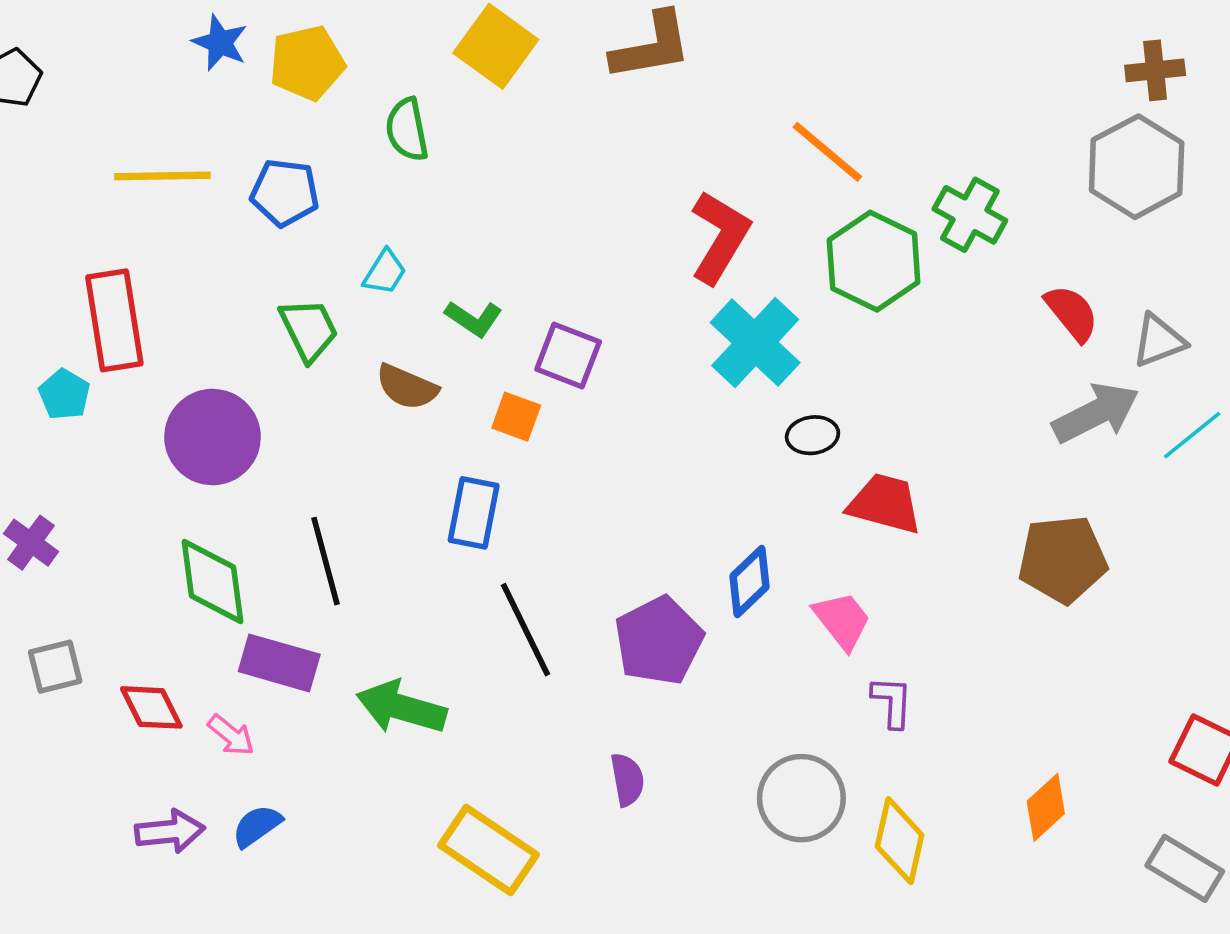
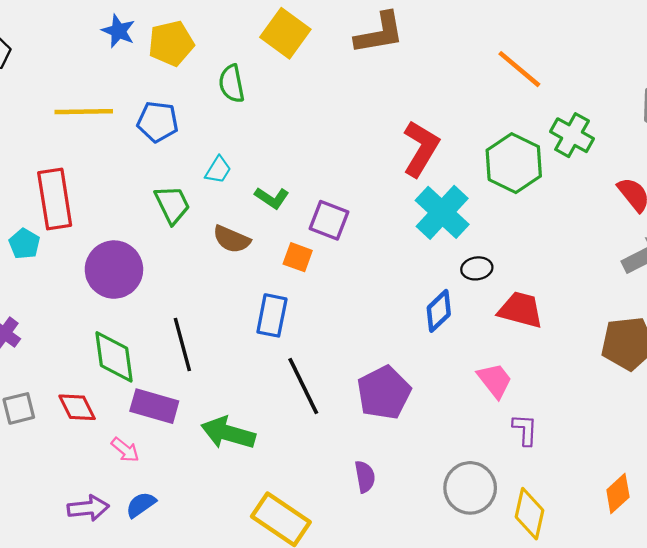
orange line: (827, 152) -> (519, 69), moved
blue diamond: (750, 581) -> (439, 311), moved
red diamond: (151, 707) -> (77, 407), moved

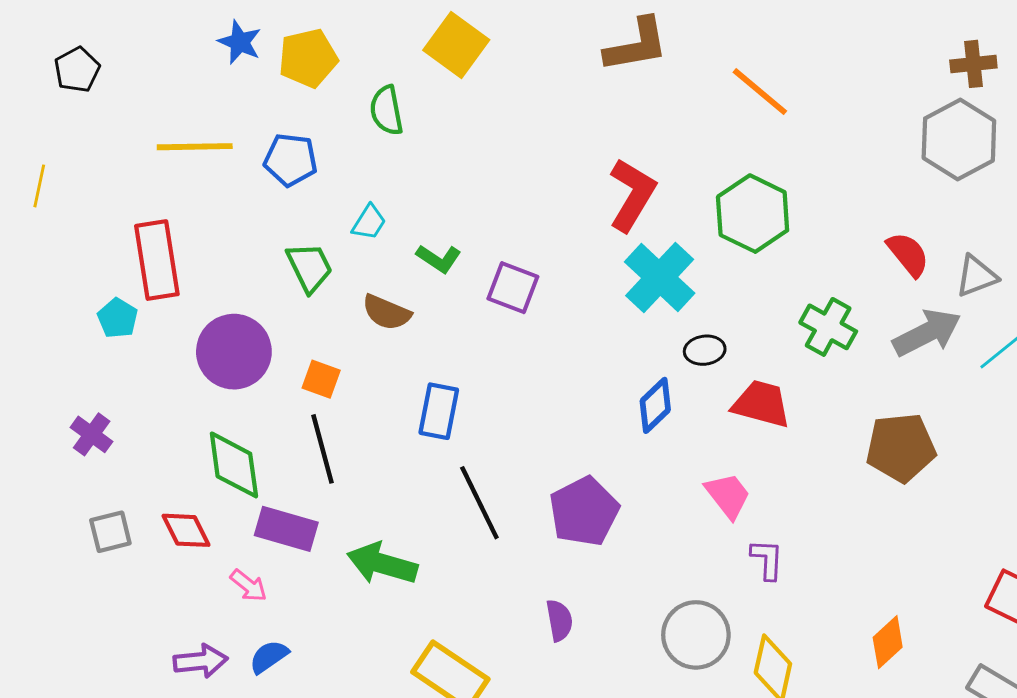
brown L-shape: (379, 33) -> (636, 45), moved
green cross: (572, 135) -> (828, 327), moved
orange square: (298, 257) -> (321, 379), moved

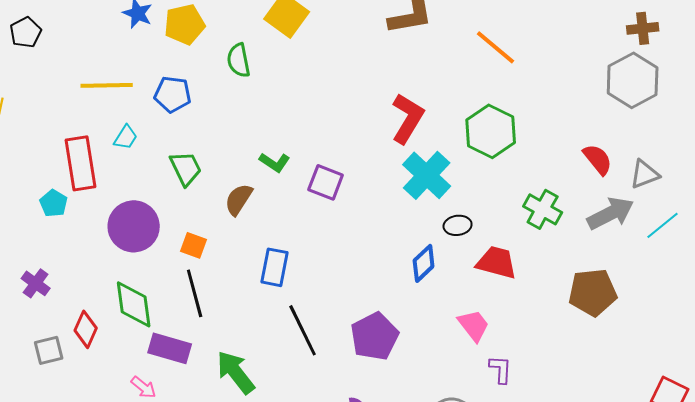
cyan trapezoid: (369, 222) -> (126, 137), moved
brown semicircle: (386, 312) -> (239, 199), turned 100
red diamond: (186, 530) -> (86, 329), moved, turned 51
green arrow: (382, 564) -> (236, 372), turned 36

